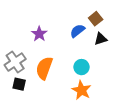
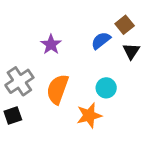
black triangle: (101, 39) -> (131, 51), turned -40
black square: (19, 84) -> (13, 115), moved, turned -32
orange star: (82, 90) -> (89, 115), moved, turned 30

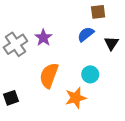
brown square: (125, 25) -> (98, 12), moved, turned 32
gray cross: (19, 81) -> (15, 44), moved

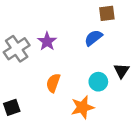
black triangle: (111, 43) -> (121, 71), moved
orange semicircle: (49, 76) -> (53, 83), size x0.7

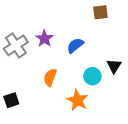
blue semicircle: (93, 38) -> (75, 45), moved
orange star: (82, 107) -> (78, 100), turned -30

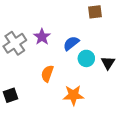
cyan circle: (92, 76) -> (86, 58), moved
orange star: (78, 100) -> (73, 95), turned -30

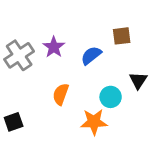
brown square: (95, 12) -> (122, 36), moved
cyan circle: (86, 58) -> (111, 97), moved

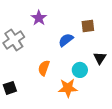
purple star: (54, 47) -> (39, 18), moved

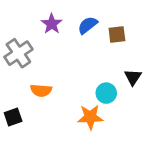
blue semicircle: (66, 40) -> (88, 25), moved
orange semicircle: (44, 68) -> (41, 90), moved, turned -105

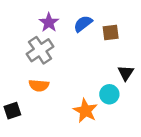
gray cross: (18, 53) -> (40, 50), moved
cyan circle: (106, 93) -> (109, 94), moved
orange star: (90, 117) -> (85, 111), turned 30

